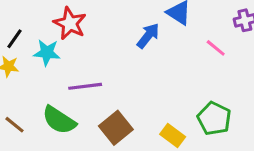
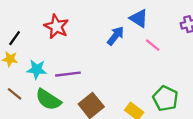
pink line: (216, 48) -> (153, 45), moved
cyan star: (47, 53) -> (37, 69), moved
brown line: (15, 125) -> (15, 94), moved

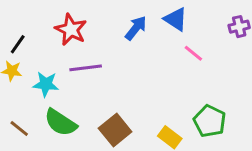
blue arrow: (116, 36) -> (136, 28), moved
purple line: (68, 74) -> (86, 68), moved
brown line: (15, 94) -> (19, 128), moved

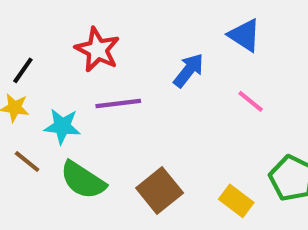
blue arrow: (136, 28) -> (189, 70), moved
pink line: (193, 53) -> (251, 101), moved
brown line: (19, 128) -> (27, 162), moved

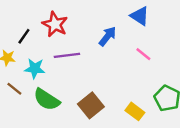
black line: (23, 70) -> (24, 36), moved

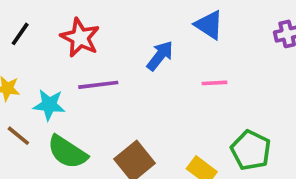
black line: (24, 36) -> (20, 34), moved
pink line: (143, 54) -> (214, 83), turned -42

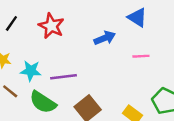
blue arrow: (160, 56) -> (105, 38), turned 30
purple line: (98, 85) -> (63, 77), moved

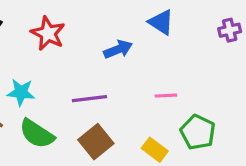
pink line: (141, 56) -> (166, 96), moved
purple line: (63, 77) -> (89, 99), moved

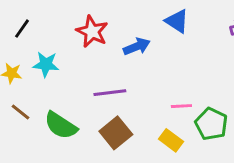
red star: (48, 33) -> (92, 32), moved
cyan star: (21, 92) -> (46, 64), moved
pink line: (166, 96) -> (181, 106), moved

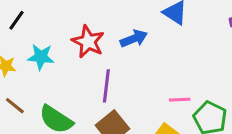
red star: (92, 32) -> (88, 42), moved
purple line: (110, 93) -> (106, 86), turned -76

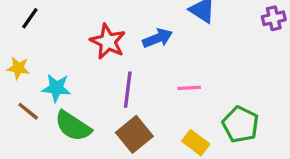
cyan star: (41, 57) -> (56, 88), moved
pink line: (180, 100) -> (189, 88), moved

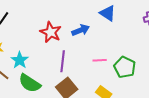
cyan star: (56, 88) -> (20, 60), turned 30
green pentagon: (241, 124) -> (125, 67), moved

